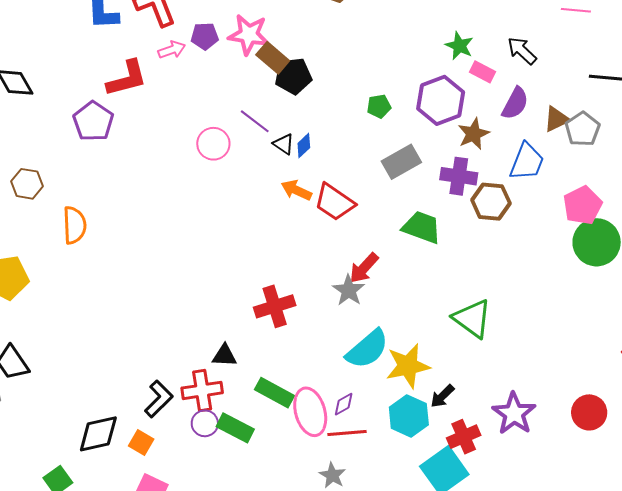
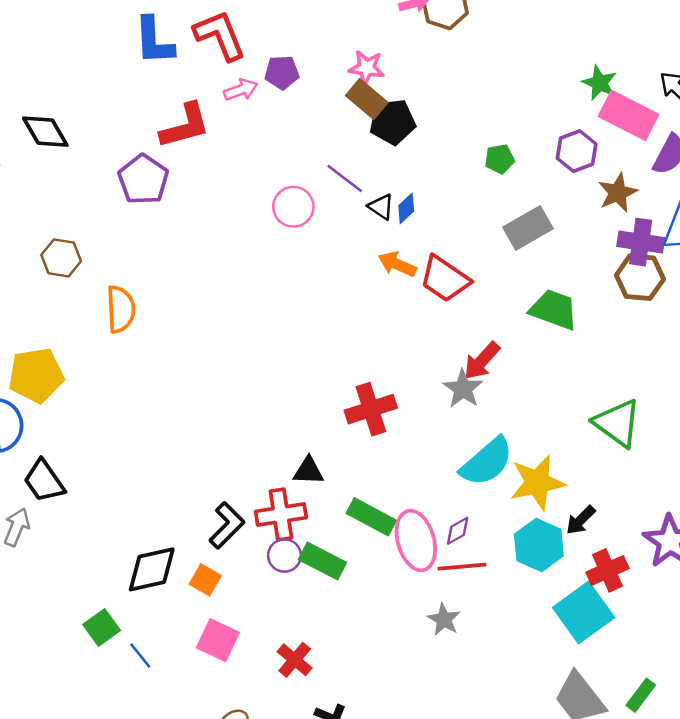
pink star: (249, 35) -> (367, 68), moved, size x0.7
pink rectangle: (483, 72) -> (629, 115), size x1.8
purple hexagon: (441, 100) -> (577, 151), size x0.7
purple cross: (459, 176) -> (641, 242), moved

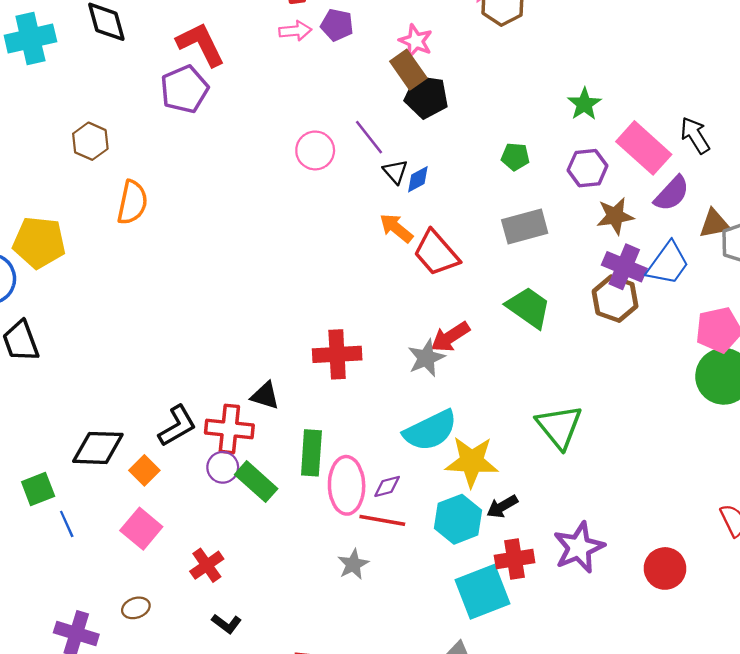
green star: (599, 83) -> (584, 104), moved
red L-shape: (185, 126) -> (201, 44), moved, turned -116
green rectangle: (371, 517) -> (311, 453), turned 51

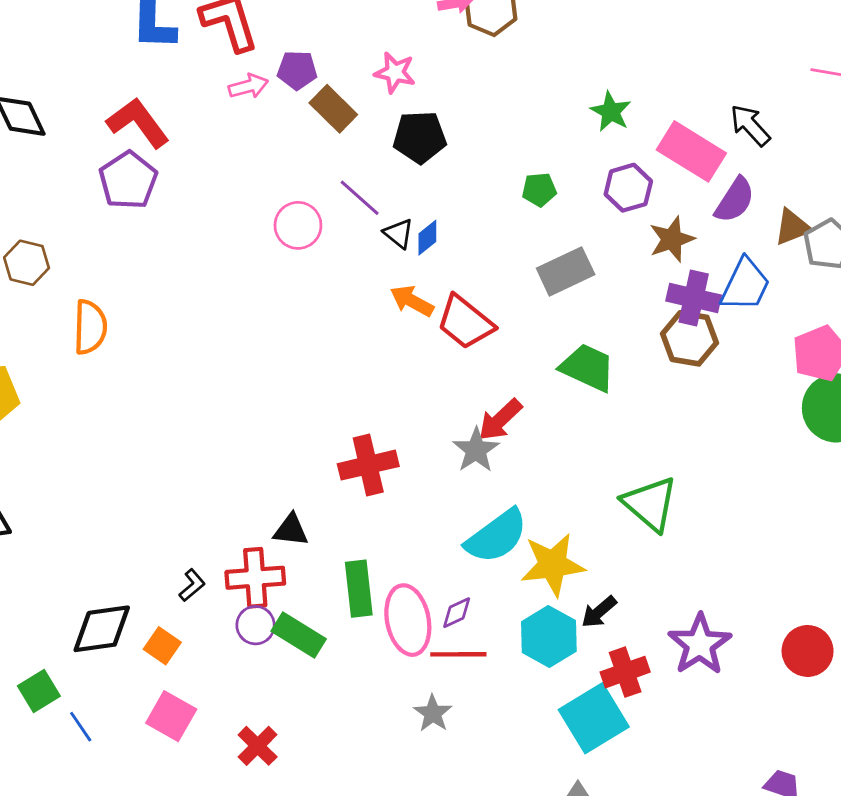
brown rectangle: (408, 70) -> (333, 109), moved
black L-shape: (177, 426) -> (192, 585), size x0.6

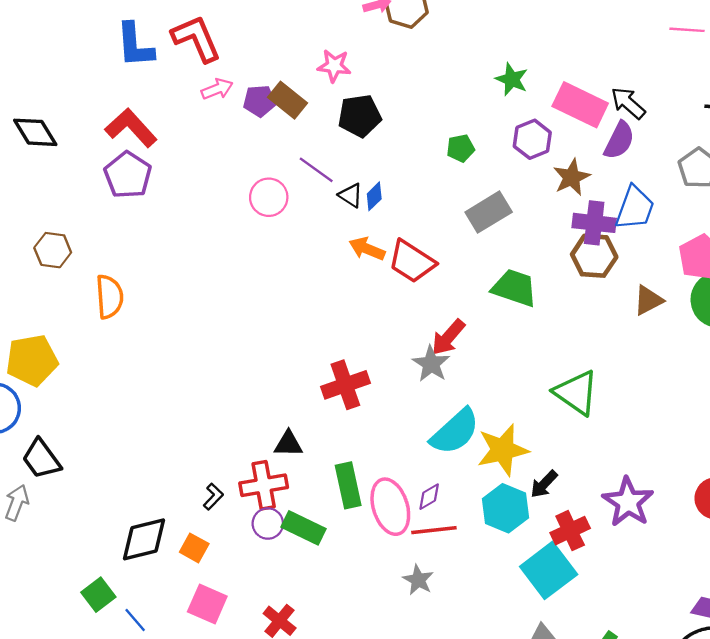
purple pentagon: (297, 70) -> (259, 101), moved
black arrow: (750, 125) -> (628, 103), moved
brown triangle: (792, 227) -> (648, 300), moved

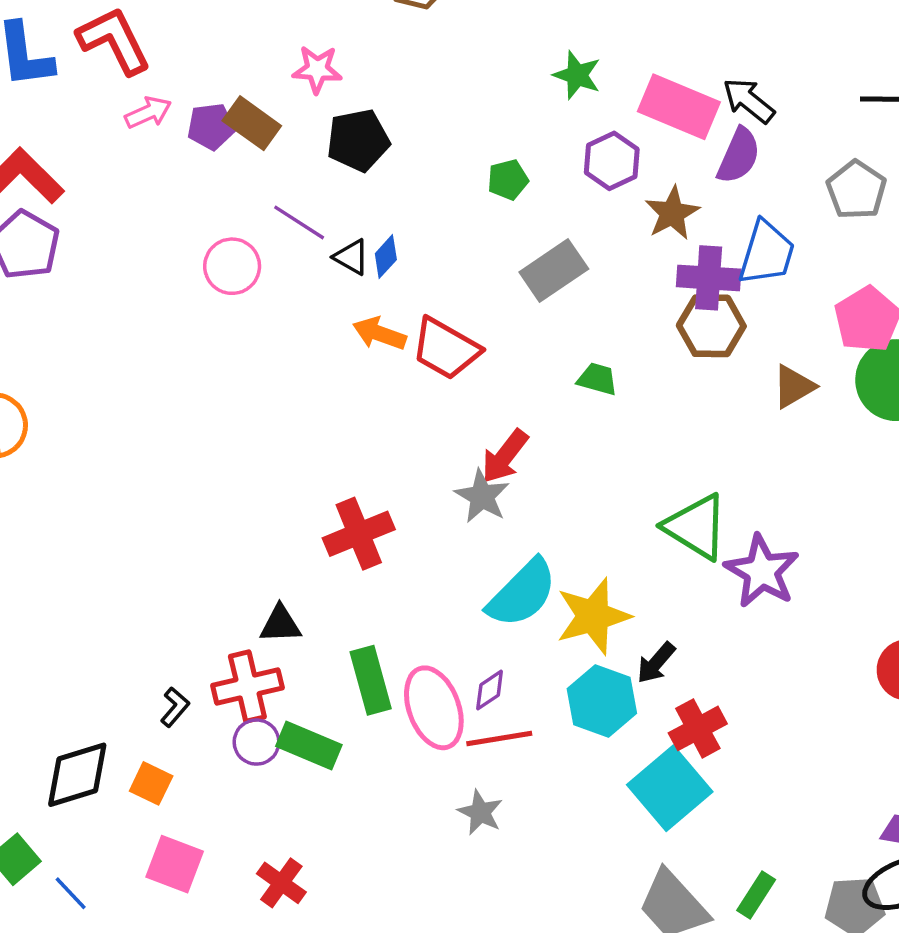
green trapezoid: (514, 288) -> (597, 379), size x0.6
purple star: (628, 502) -> (762, 571), moved

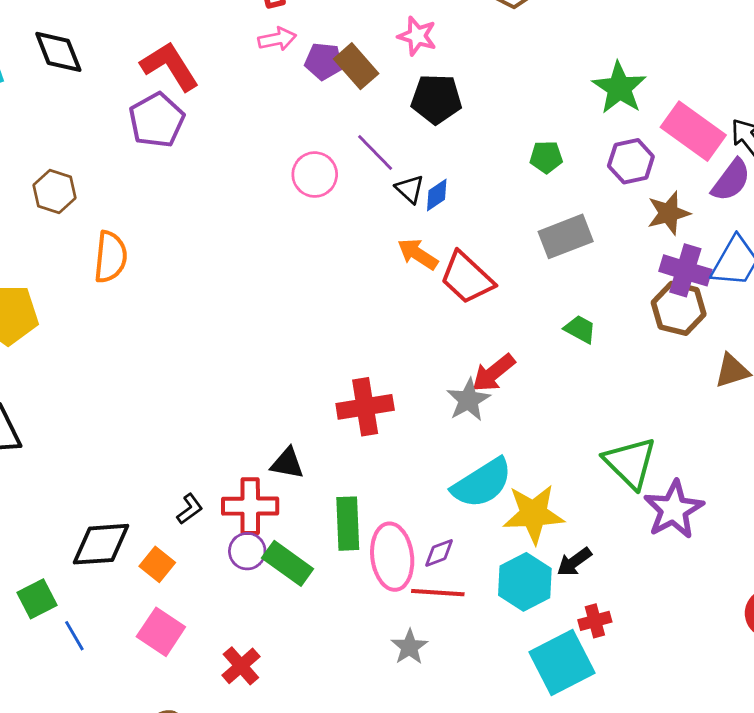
green star: (577, 75) -> (619, 88), size x1.4
red cross: (698, 728) -> (595, 621), size x0.7

